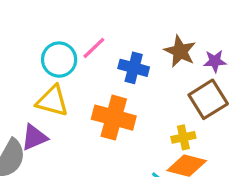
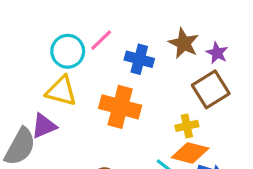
purple star: (215, 61) -> (217, 53), turned 30

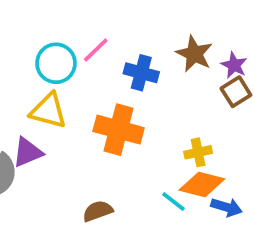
brown square: (211, 89) -> (236, 92), moved, size x0.7

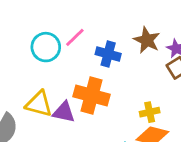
yellow triangle: (48, 111) -> (39, 104), moved
purple triangle: (28, 152) -> (64, 112), moved, turned 35

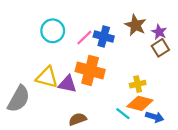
pink line: (75, 37) -> (84, 38), moved

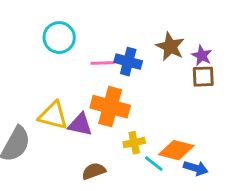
cyan circle: (53, 31) -> (59, 38), moved
pink line: (84, 38) -> (103, 63), turned 42
brown square: (160, 48) -> (203, 77), turned 30
yellow cross: (138, 84) -> (134, 143), moved

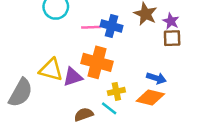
purple triangle: (80, 125) -> (73, 77), turned -30
cyan line: (154, 164) -> (109, 108), moved
blue arrow: (196, 168) -> (156, 78), moved

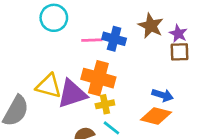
purple triangle: (73, 77) -> (72, 94), size x1.4
yellow cross: (116, 91) -> (105, 104), moved

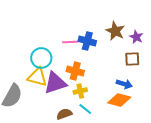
cyan circle: (54, 18) -> (41, 58), moved
brown square: (180, 52) -> (132, 59), moved
orange cross: (98, 78) -> (75, 71), size x0.7

